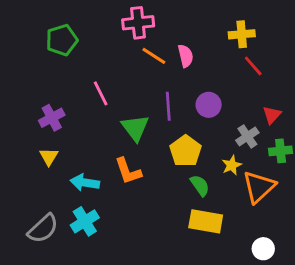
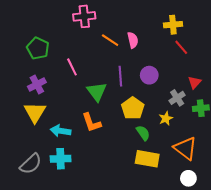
pink cross: (138, 23) -> (84, 16), moved
green pentagon: (62, 40) -> (38, 48), moved, turned -30
yellow triangle: (49, 157) -> (35, 112), size x1.6
orange triangle: (259, 187) -> (185, 148), moved, turned -40
cyan cross: (85, 221) -> (61, 159), turned 30

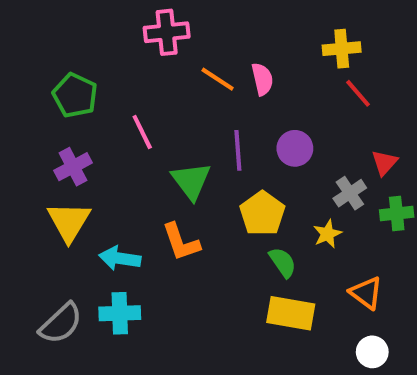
orange triangle: (185, 148) -> (366, 293), size x0.7

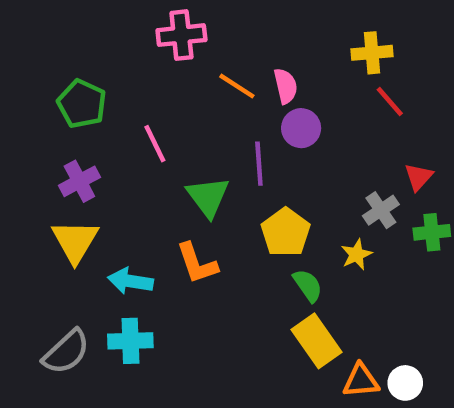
purple circle: (295, 148) -> (301, 128), moved
orange triangle: (366, 293) -> (361, 381), moved, turned -42
yellow rectangle: (291, 313) -> (317, 341), turned 45

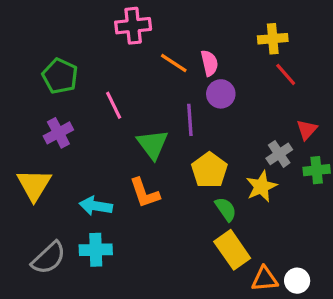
yellow triangle: (75, 241) -> (34, 185), moved
yellow star: (356, 254) -> (261, 186), size x1.4

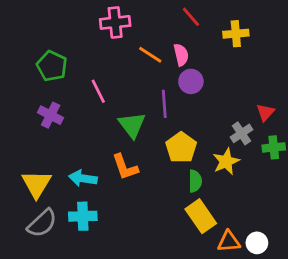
red line: (286, 74) -> (191, 17), moved
purple cross: (58, 133) -> (51, 115), turned -35
yellow triangle: (34, 185) -> (37, 184), moved
green semicircle: (226, 209) -> (195, 181), turned 35

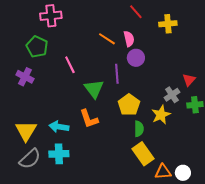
pink cross: (115, 22) -> (51, 16), moved
purple cross: (51, 115) -> (25, 77), moved

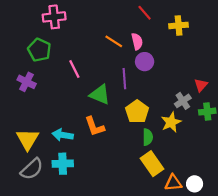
green triangle: (94, 89) -> (100, 95), turned -30

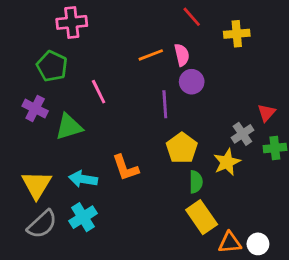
orange line: (114, 41) -> (151, 55), turned -54
green triangle: (100, 95) -> (69, 127), moved, turned -40
cyan cross: (63, 164) -> (83, 217), turned -30

